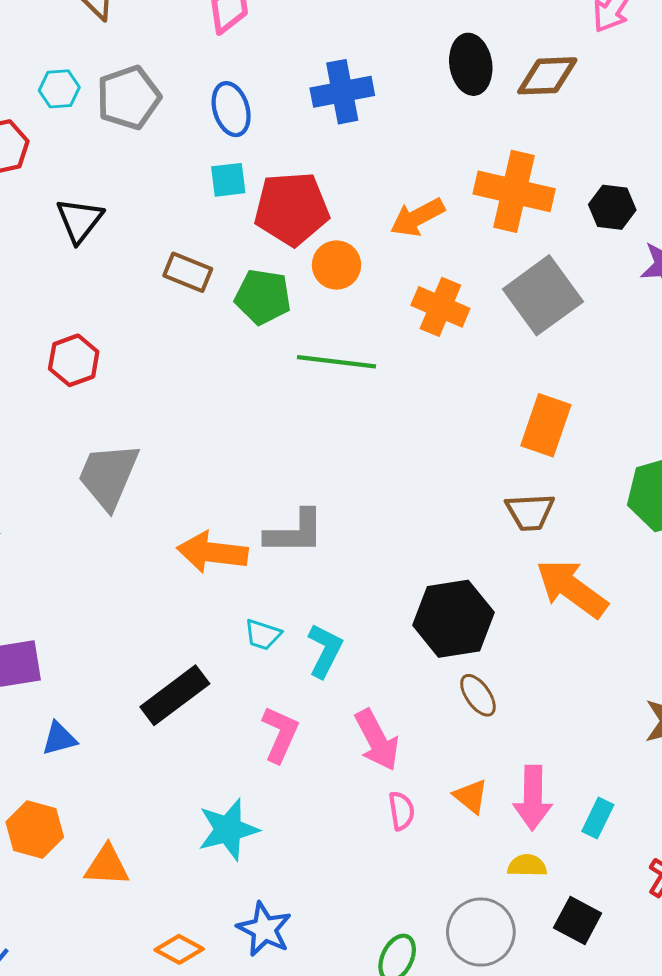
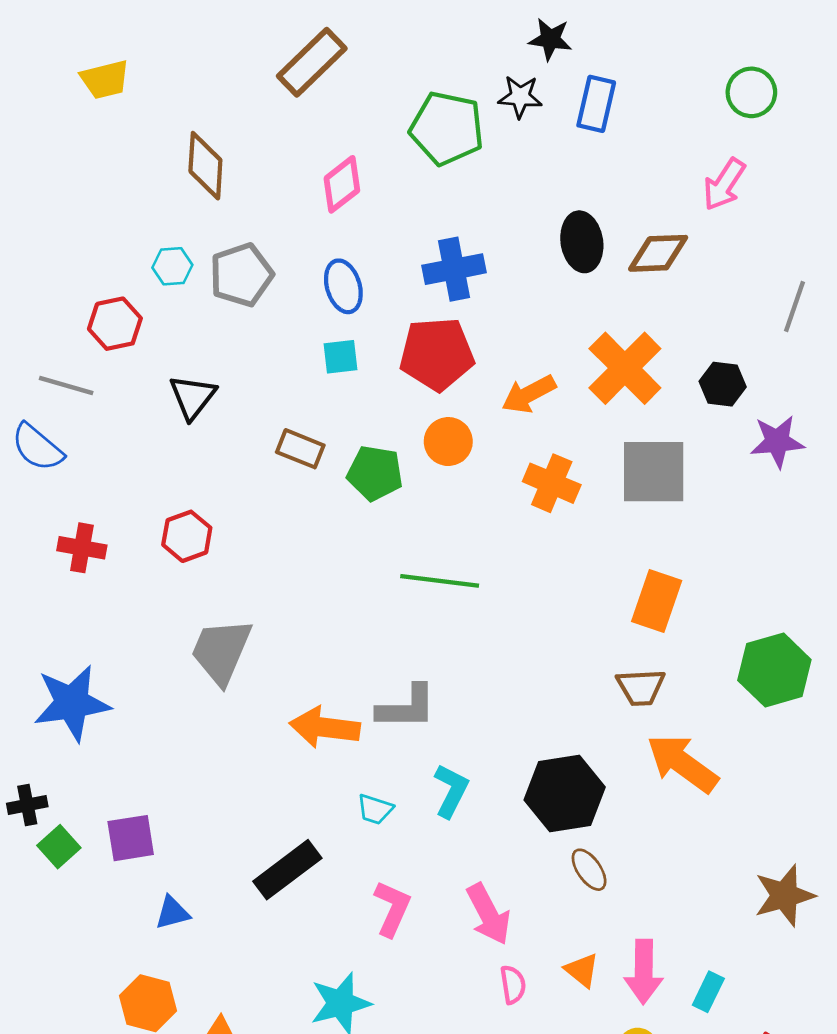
orange cross: (514, 191) -> (625, 368), turned 32
red pentagon: (292, 209) -> (437, 354), moved
gray square: (543, 295) -> (654, 472), turned 36
green line: (336, 362) -> (440, 581), moved
cyan L-shape: (325, 650) -> (451, 791), moved

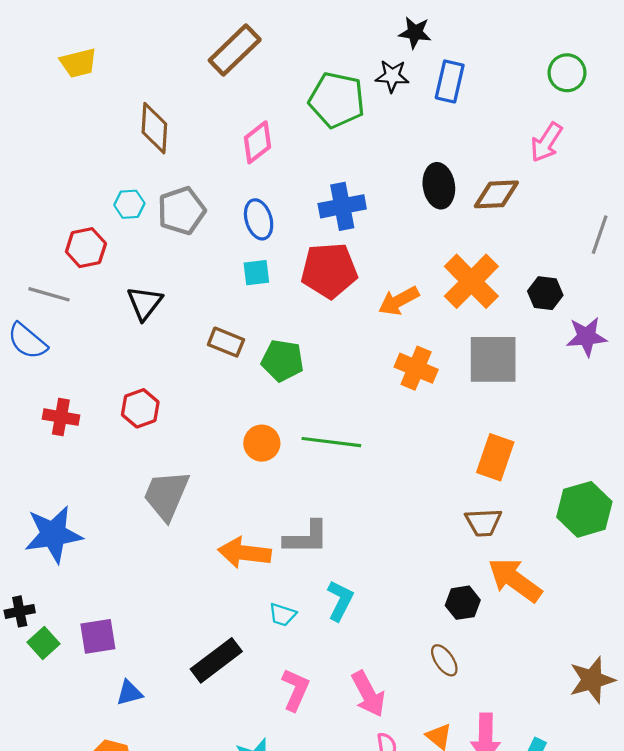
orange circle: (448, 442) -> (262, 443), moved
black hexagon: (565, 794) -> (463, 603), moved, size x0.6

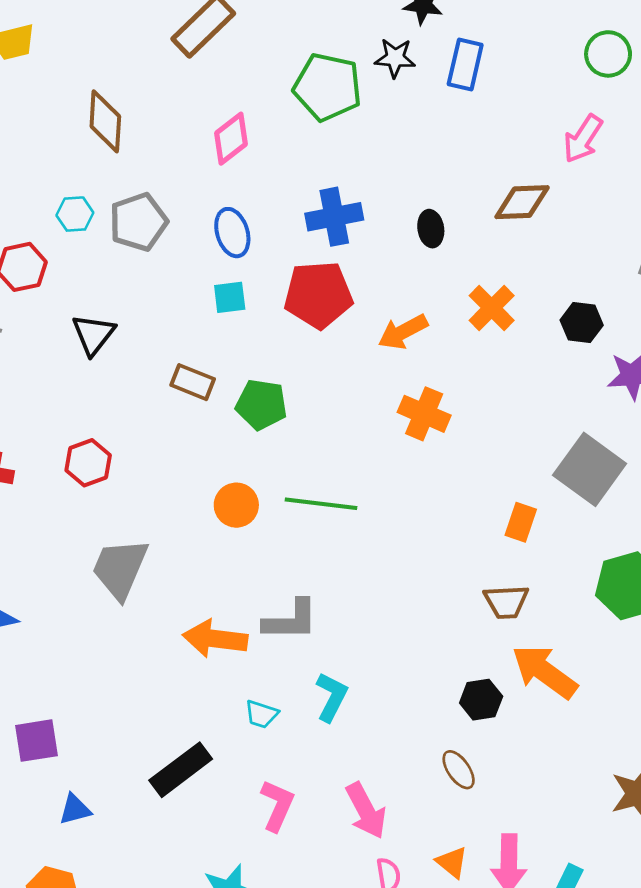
black ellipse: (439, 186) -> (431, 229), moved, size x0.7
orange cross: (471, 281) -> (492, 308), size x0.7
gray square: (493, 359) -> (590, 469), moved, turned 36
orange rectangle: (495, 457) -> (521, 522), size x0.7

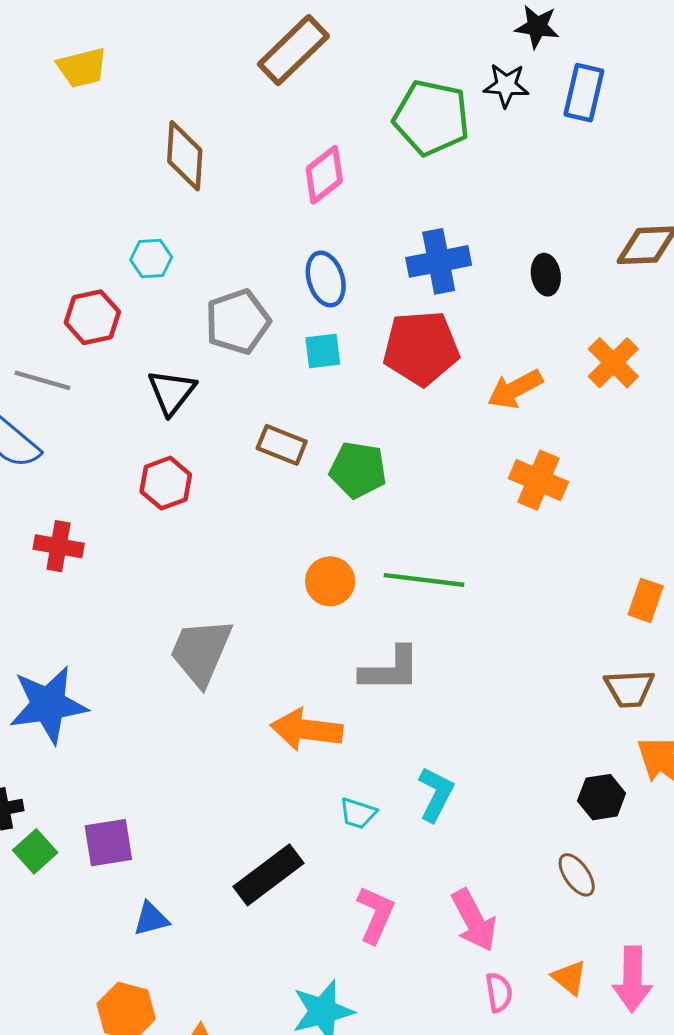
gray pentagon: (138, 222) -> (238, 322), moved
red hexagon: (88, 463) -> (166, 483), moved
gray L-shape: (291, 620) -> (390, 669), moved

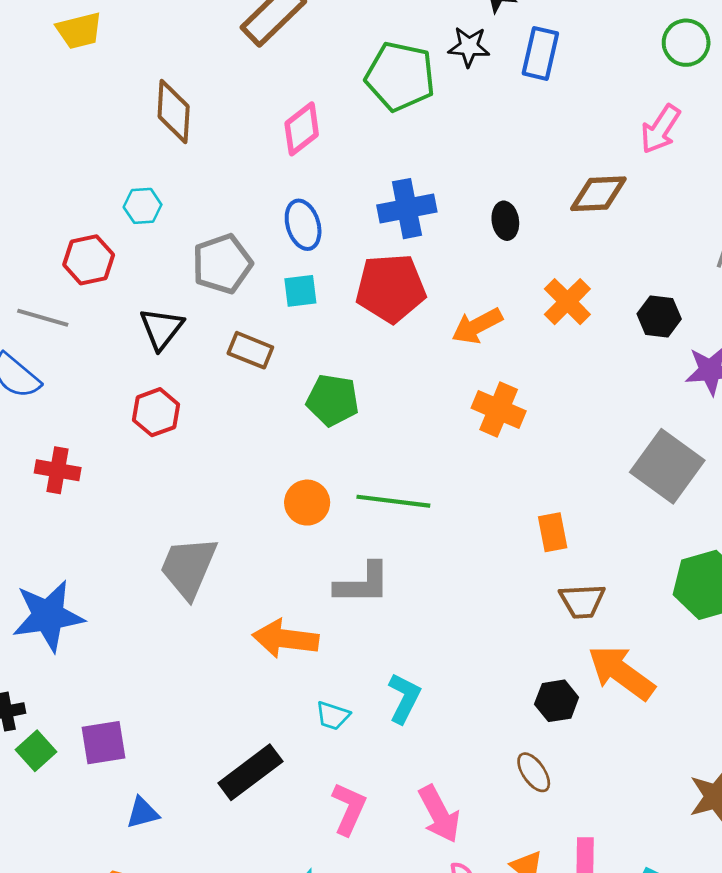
brown rectangle: (282, 445) -> (250, 350), moved
orange rectangle: (646, 600) -> (553, 532), moved, turned -30

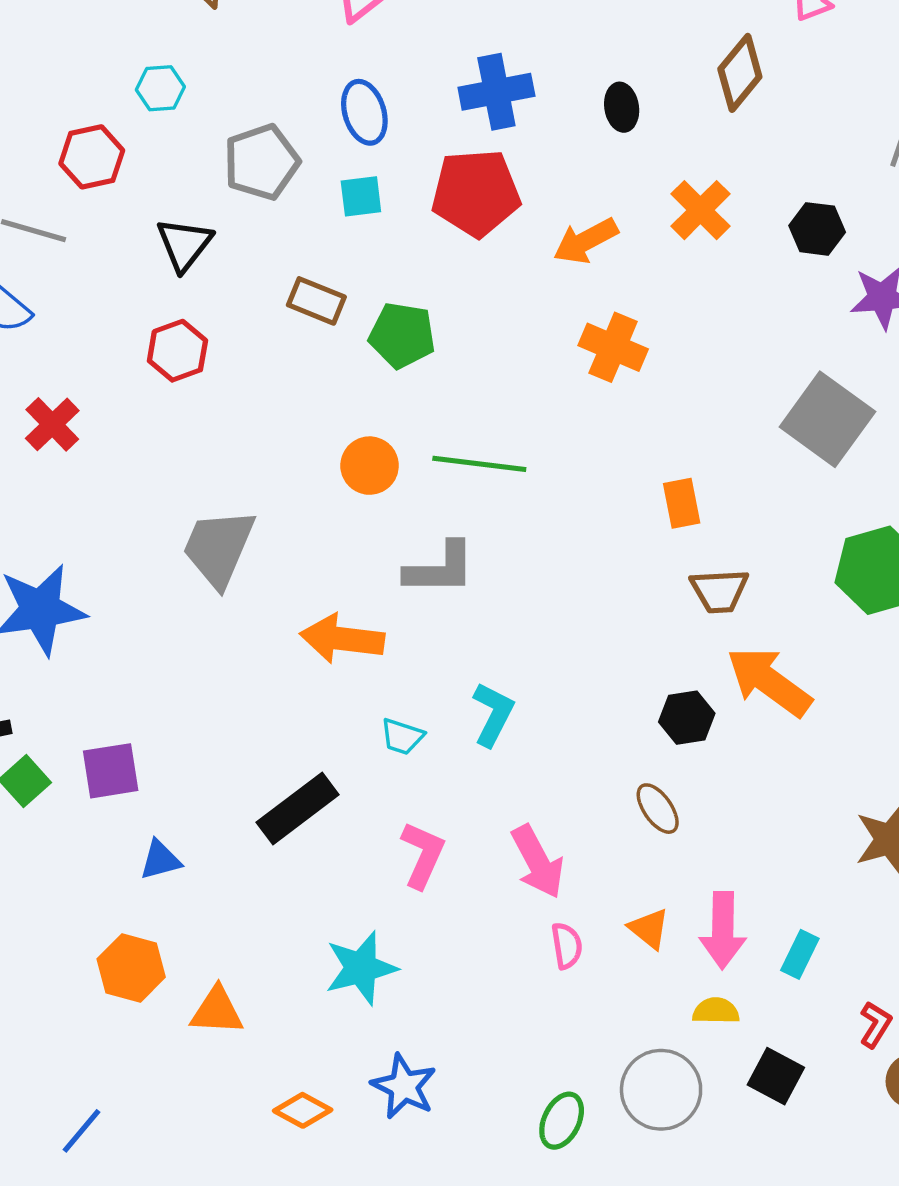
brown diamond: (598, 194) -> (740, 73), turned -48
brown rectangle: (250, 350) -> (316, 301), moved
red cross: (58, 470) -> (52, 424), turned 36

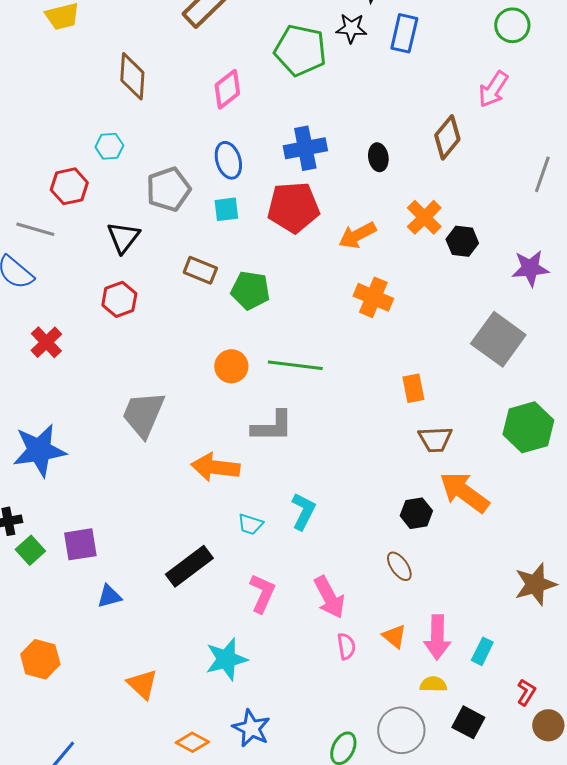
black hexagon: (817, 229) -> (462, 241), moved
orange hexagon: (131, 968) -> (40, 659), moved
orange triangle: (217, 1011) -> (142, 684), turned 40

